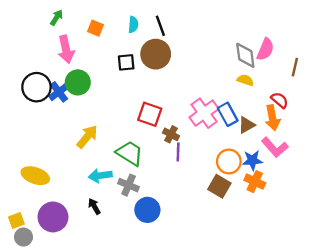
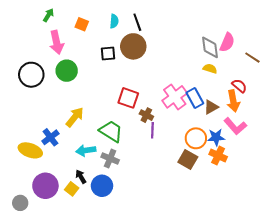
brown line: (295, 67) -> (252, 58), turned -70
blue cross: (59, 92) -> (50, 137), moved
blue circle: (147, 210) -> (102, 186), moved
yellow square: (16, 220) -> (72, 189), moved, turned -32

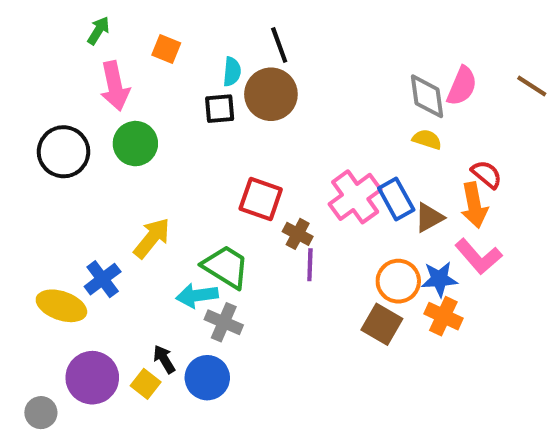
cyan semicircle: (114, 21) -> (232, 72), moved
brown line: (252, 58) -> (532, 86), moved
cyan arrow: (86, 150) -> (197, 296), moved

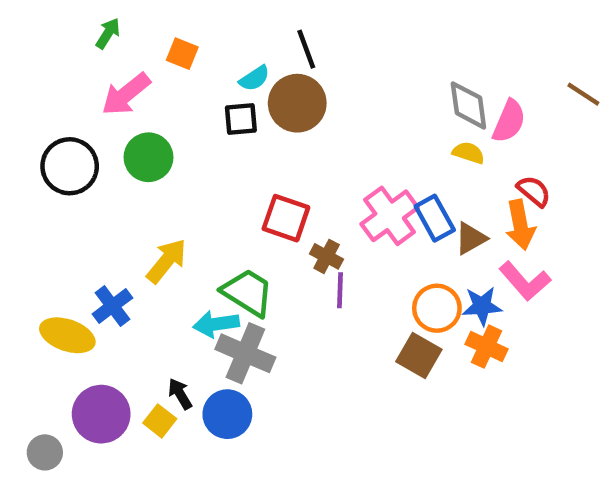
cyan semicircle: (232, 72) -> (254, 78), turned 52
pink arrow: (115, 86) -> (126, 94), turned 63
pink semicircle: (462, 86) -> (509, 121), moved
gray cross: (224, 322) -> (245, 353), size x1.4

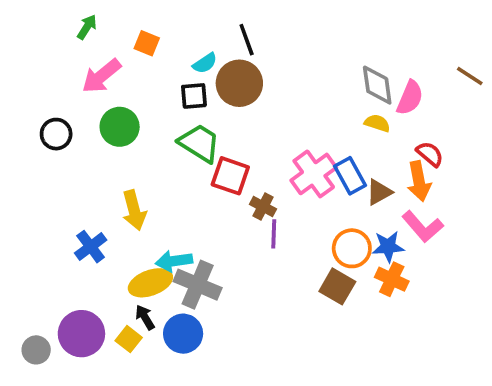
black circle: (70, 166) -> (56, 134), size x0.7
yellow arrow: (167, 261) -> (134, 210), turned 126
green trapezoid: (248, 292) -> (199, 143), moved
yellow ellipse: (67, 335) -> (150, 283), moved, turned -39
gray circle: (45, 452) -> (36, 350), moved

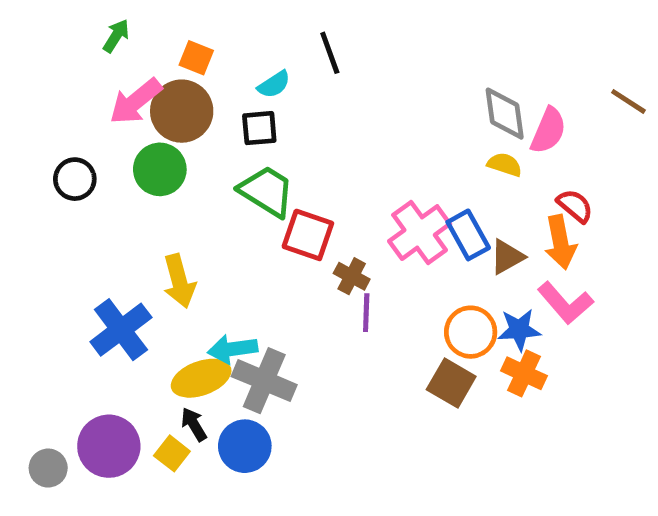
brown circle: (239, 83) -> (182, 111), moved
blue cross: (91, 247) -> (121, 330), size x1.4

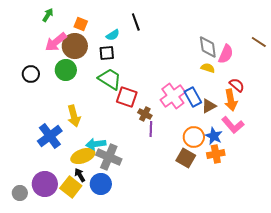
blue star: (519, 330) -> (214, 136), turned 30
orange cross: (524, 373) -> (216, 154), turned -36
yellow square: (172, 453) -> (71, 187), size x1.5

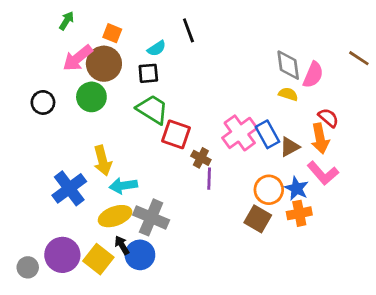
cyan arrow: (96, 144) -> (123, 186), moved
black arrow: (80, 175) -> (122, 245), moved

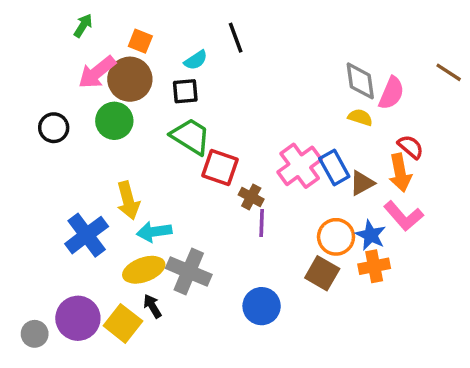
blue circle: (140, 255) -> (262, 306), moved

